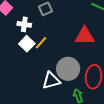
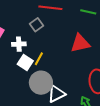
gray circle: (68, 69) -> (41, 83), moved

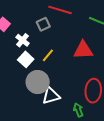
white cross: (19, 44) -> (23, 40), turned 32
yellow line: (39, 59) -> (48, 55), moved

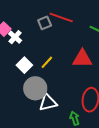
gray square: (43, 24) -> (45, 23), moved
white cross: (23, 40) -> (15, 37), moved

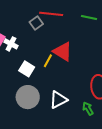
red triangle: (82, 59) -> (63, 52), moved, turned 45
gray circle: (35, 88) -> (28, 97), moved

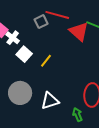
red triangle: (63, 52) -> (79, 32), moved
white square: (27, 69) -> (24, 54), moved

